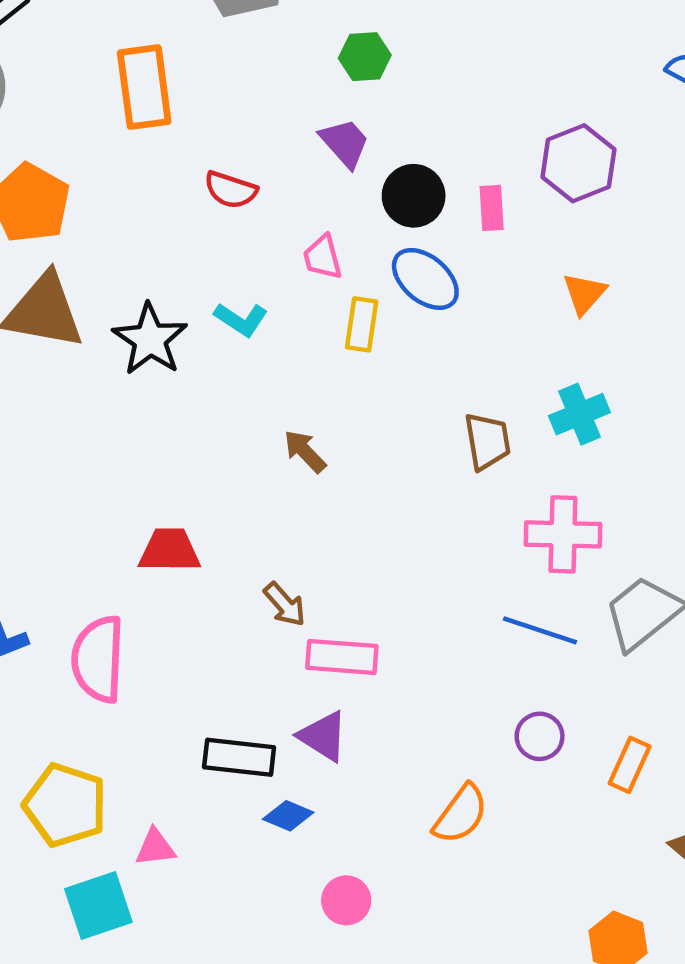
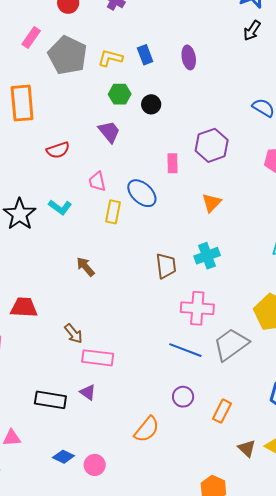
red semicircle: (231, 190) -> (58, 150), turned -40
black circle: (414, 196) -> (151, 104), moved, size x0.7
purple triangle: (323, 736) -> (88, 392), size x0.7
blue diamond: (288, 816) -> (63, 457), moved

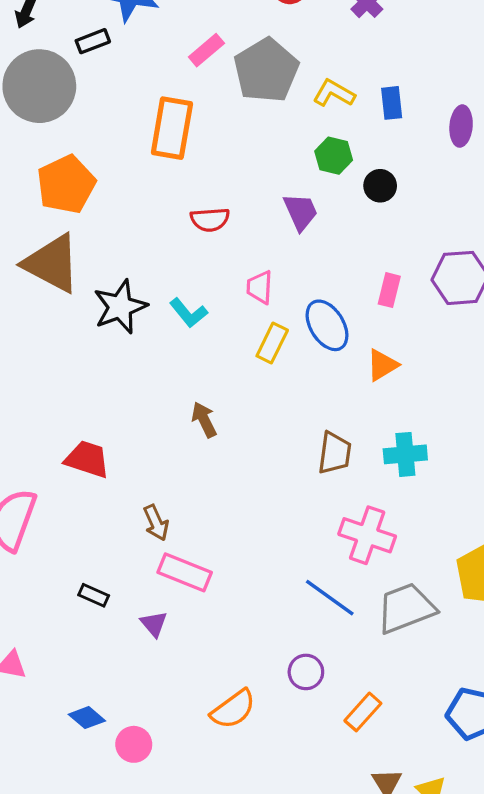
pink rectangle: (31, 38) -> (206, 50), moved
orange triangle: (212, 203) -> (382, 365), moved
black rectangle: (50, 400) -> (94, 595), moved, size x0.6

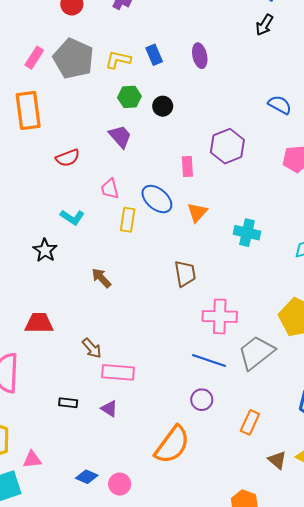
black star: (120, 307) -> (45, 250), moved, size x0.7
cyan cross: (405, 454) -> (247, 233), moved, turned 35
purple circle: (306, 672) -> (202, 400), moved
orange semicircle: (233, 709) -> (172, 445), size x1.4

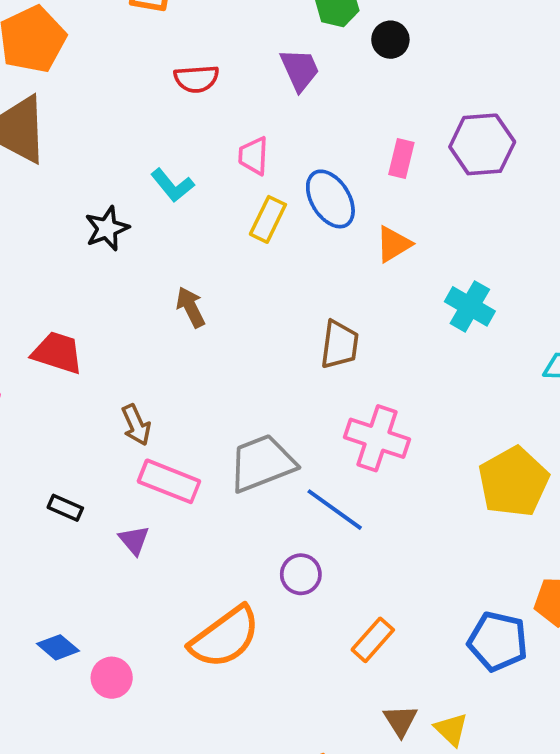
gray trapezoid: (256, 353) -> (262, 463), moved

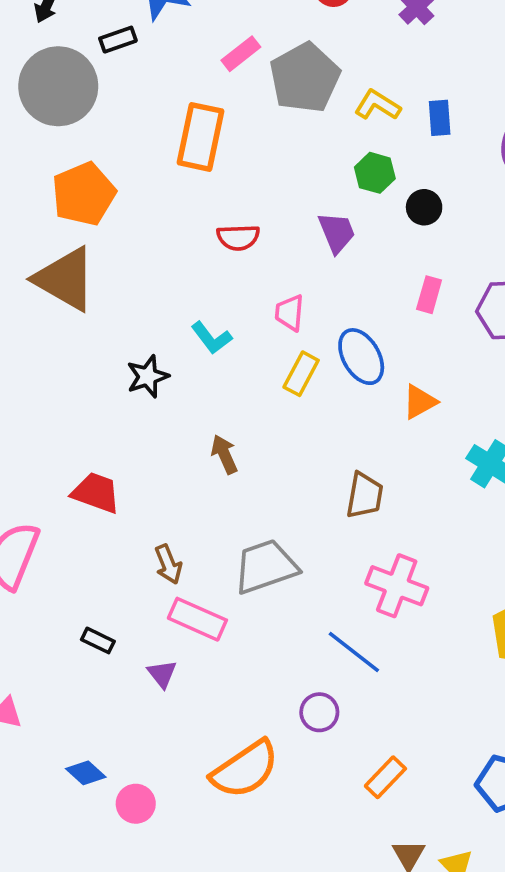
pink rectangle: (401, 159) -> (429, 295), moved
gray trapezoid: (262, 463) -> (266, 567), moved

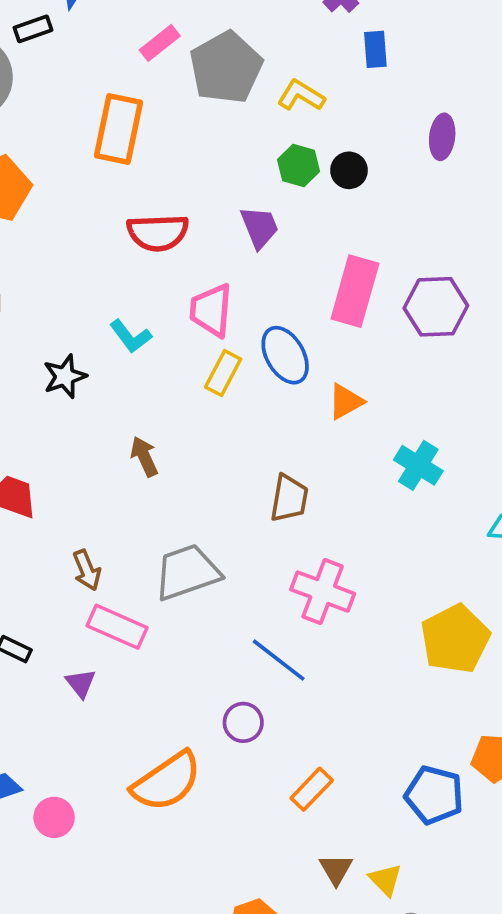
blue rectangle: (440, 118) -> (375, 49), moved
black circle: (424, 207) -> (349, 170), moved
red semicircle: (238, 237) -> (158, 233), size x1.4
pink rectangle: (429, 295) -> (355, 291), size x1.8
pink trapezoid: (290, 313) -> (211, 310), size x1.4

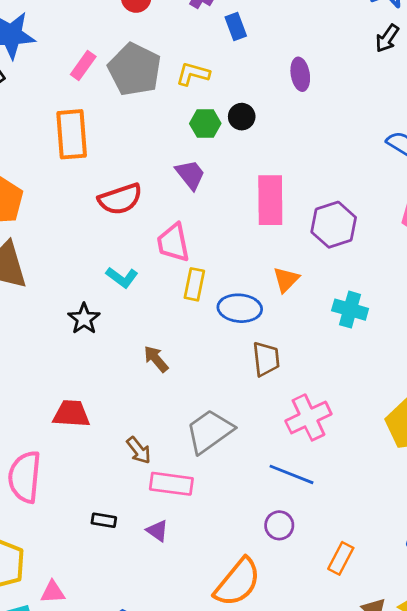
purple hexagon: (436, 307) -> (334, 225), moved
blue ellipse: (285, 355) -> (240, 308), moved, turned -39
pink cross: (323, 592) -> (308, 417), turned -30

